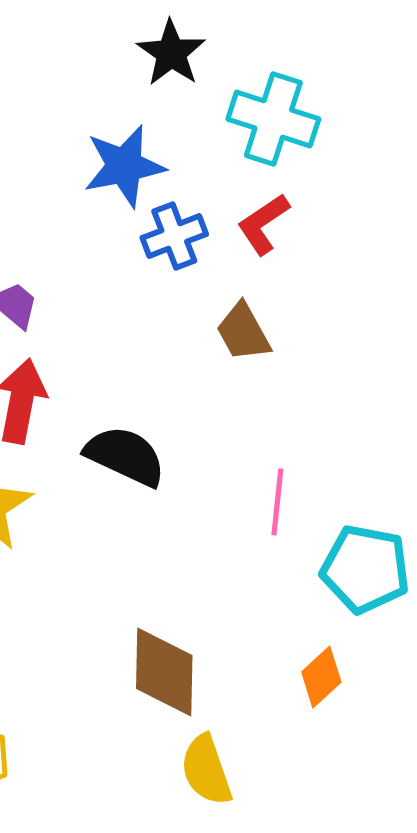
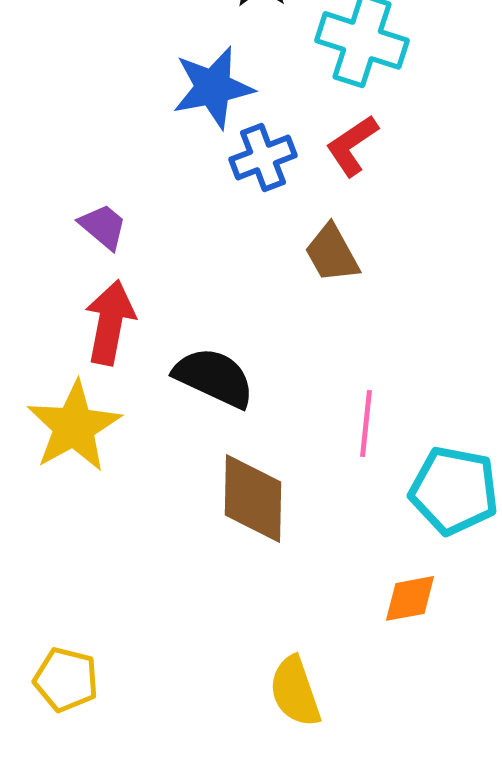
brown diamond: (164, 672) -> (253, 498), moved
orange diamond: (321, 677) -> (410, 598), turned 32

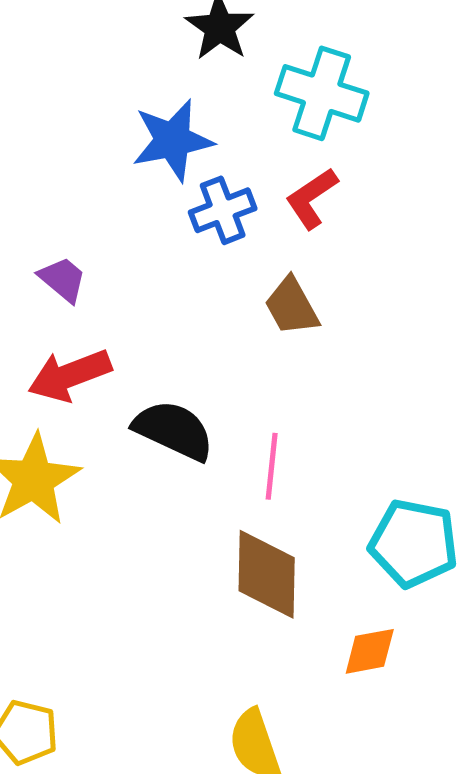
red arrow: (110, 322) -> (70, 375), turned -122
pink line: (366, 423) -> (272, 466), moved
brown diamond: (253, 498) -> (267, 574), moved

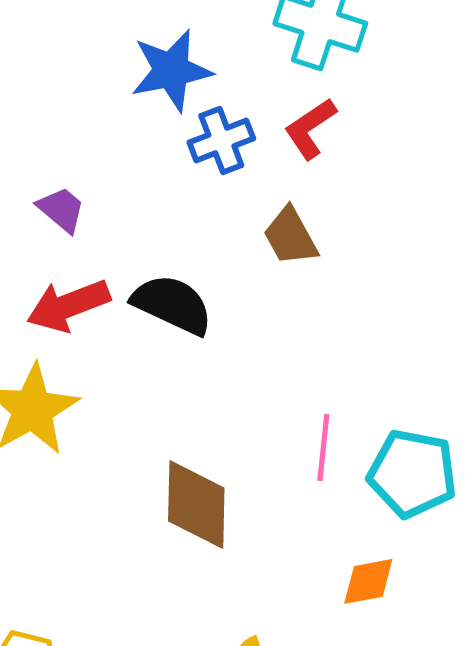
black semicircle: (174, 430) -> (172, 304), moved
pink line: (272, 466) -> (323, 447), moved
brown diamond: (267, 574) -> (196, 504), moved

